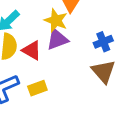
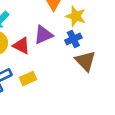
yellow star: (56, 20) -> (76, 16), moved
blue cross: (103, 42) -> (73, 39), moved

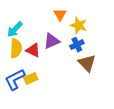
yellow rectangle: (28, 79) -> (31, 78), moved

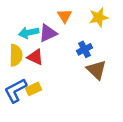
yellow star: (79, 25) -> (99, 17), moved, turned -30
cyan arrow: (15, 29) -> (29, 33), moved, turned 36
purple triangle: (52, 41) -> (48, 33), moved

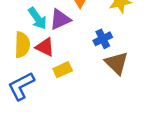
cyan arrow: (29, 33) -> (37, 18), turned -114
yellow rectangle: (34, 89) -> (63, 70), moved

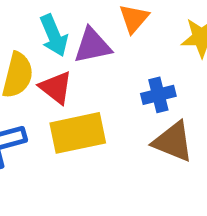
brown triangle: (117, 63) -> (173, 142), turned -35
yellow rectangle: (63, 70) -> (78, 133), size x1.6

